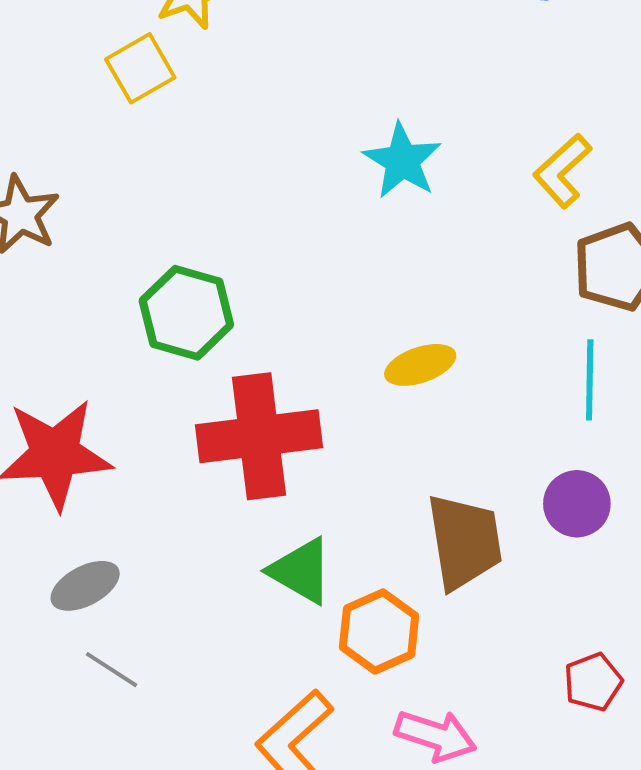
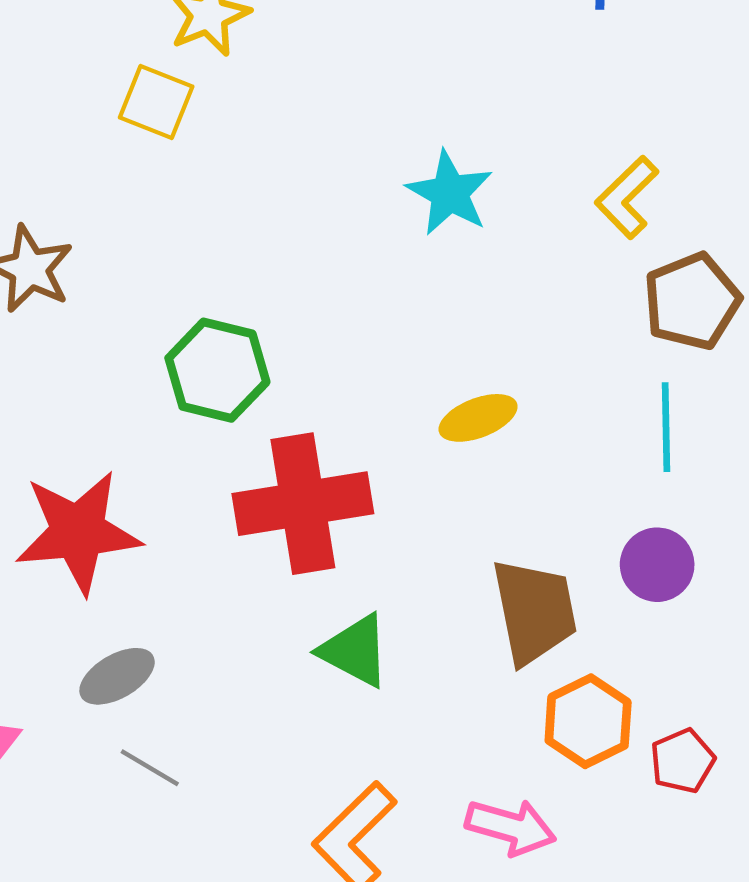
yellow square: (140, 68) -> (156, 102), turned -36
orange hexagon: (379, 631) -> (588, 721), moved

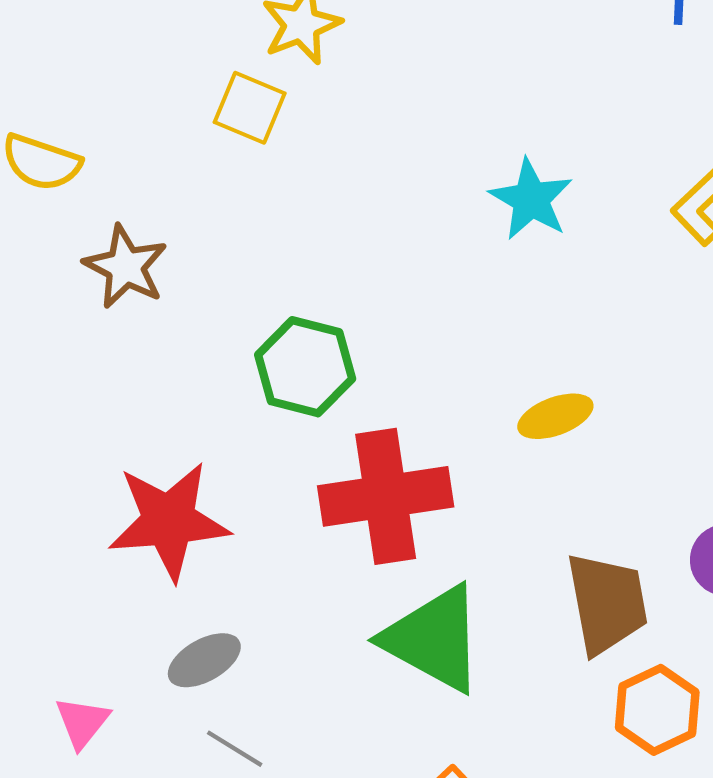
green triangle: (355, 651) -> (434, 639), size x1.5

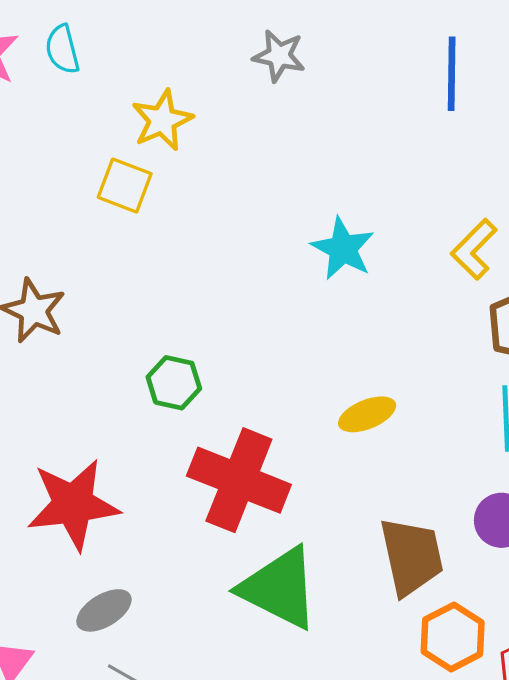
green hexagon: (305, 367) -> (174, 383), size x0.7
red cross: (386, 496) -> (239, 480), turned 32

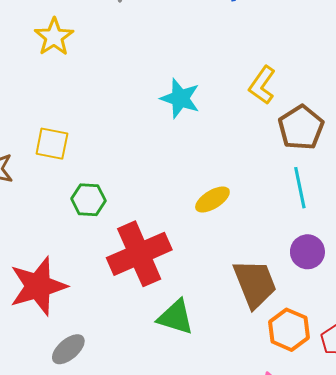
yellow square: (125, 185) -> (52, 144), moved
red cross: (239, 480) -> (139, 254), turned -36
green triangle: (279, 588) -> (176, 317), size x0.7

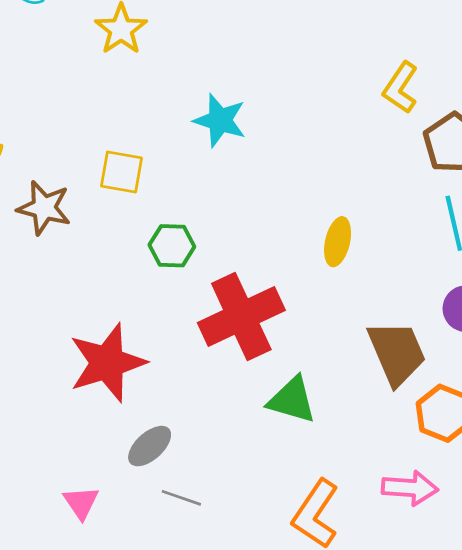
cyan star: (180, 98) -> (220, 120), moved
yellow ellipse: (212, 199) -> (338, 242), turned -44

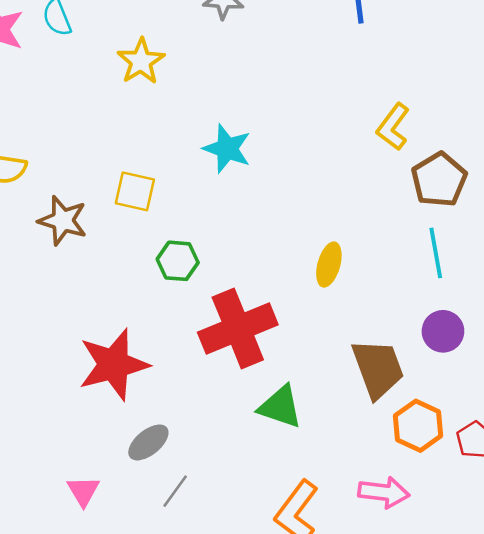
gray line: (181, 498) -> (175, 491), turned -76

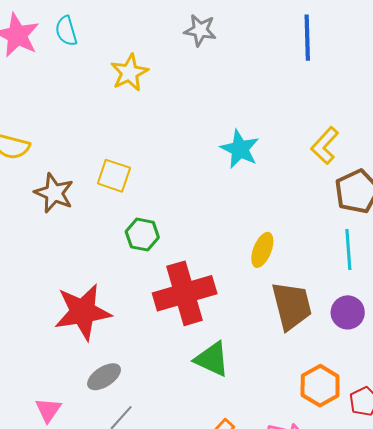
cyan star: (227, 149) -> (240, 149), moved
brown trapezoid: (378, 369) -> (292, 306), moved

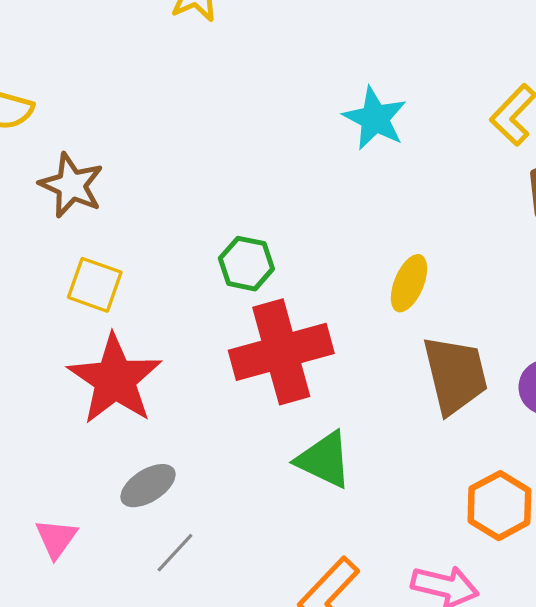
yellow square: (114, 176) -> (95, 285), moved
green hexagon: (142, 235) -> (246, 264), moved
red star: (83, 312) -> (115, 379), turned -30

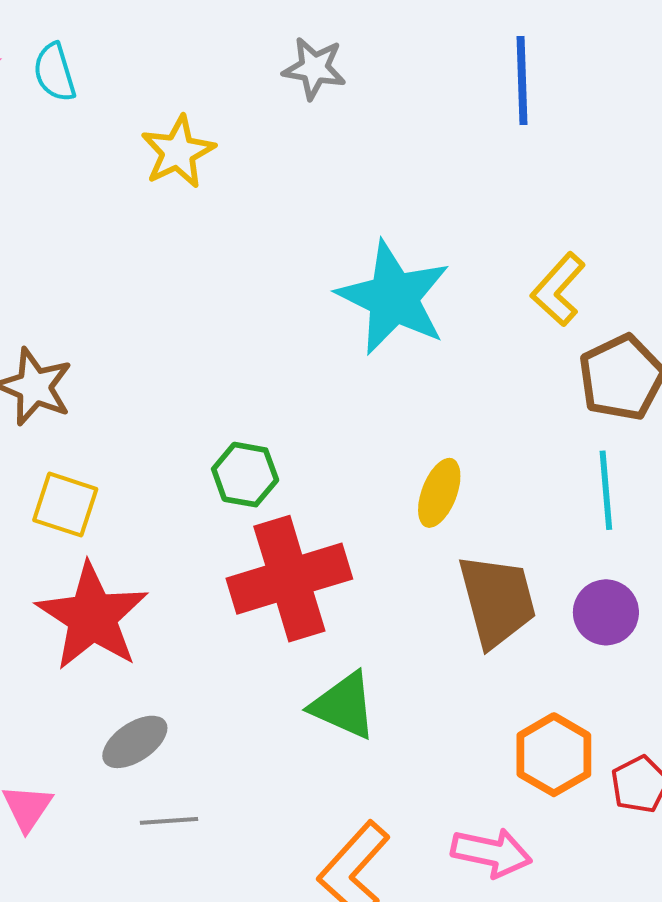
cyan star: (375, 118) -> (394, 298), size x1.5
gray line: (175, 553) -> (169, 821), turned 45

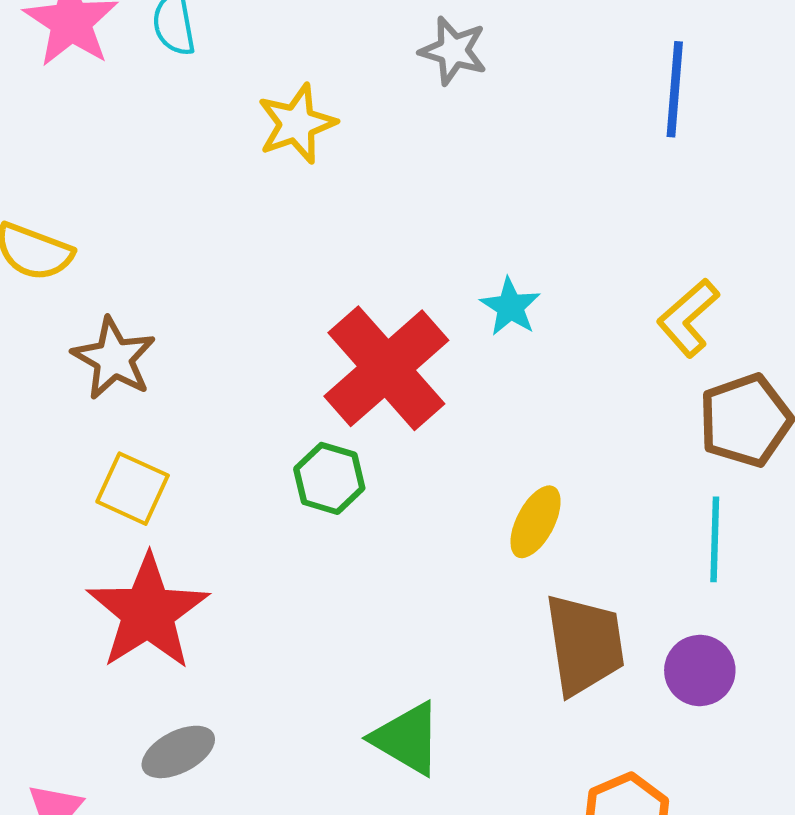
cyan star: (394, 298) -> (510, 307), size x0.5
red cross: (289, 579) -> (386, 368), moved, turned -31

